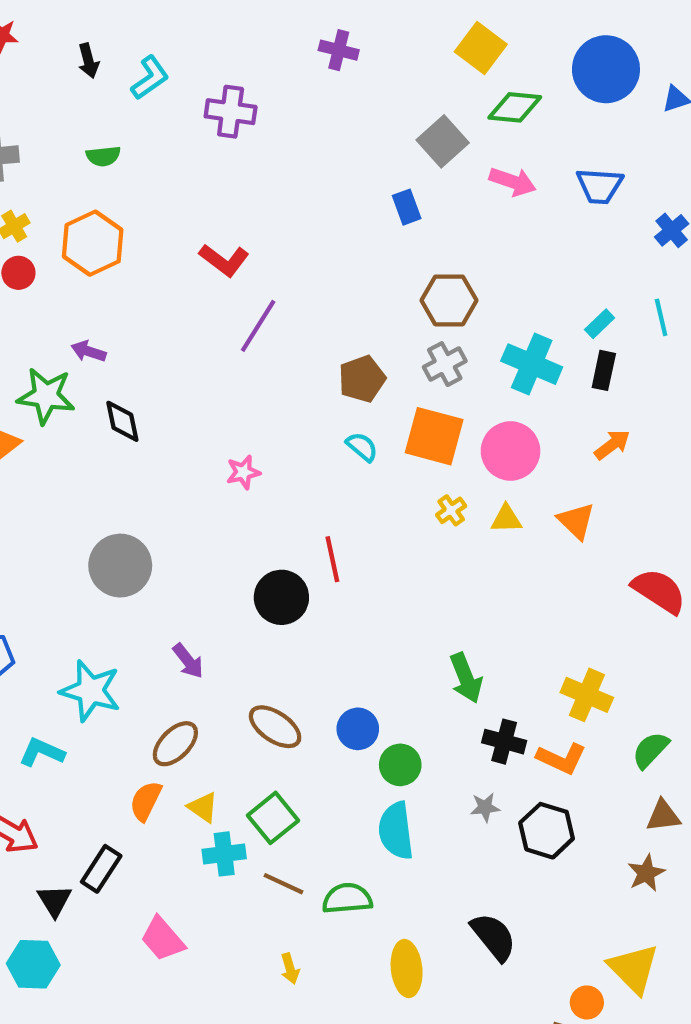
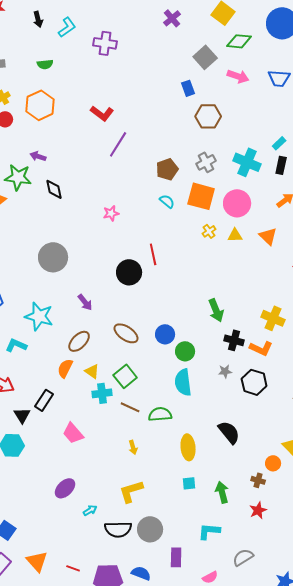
purple cross: (339, 50) -> (172, 18), moved, turned 36
brown hexagon: (449, 300) -> (208, 116), moved

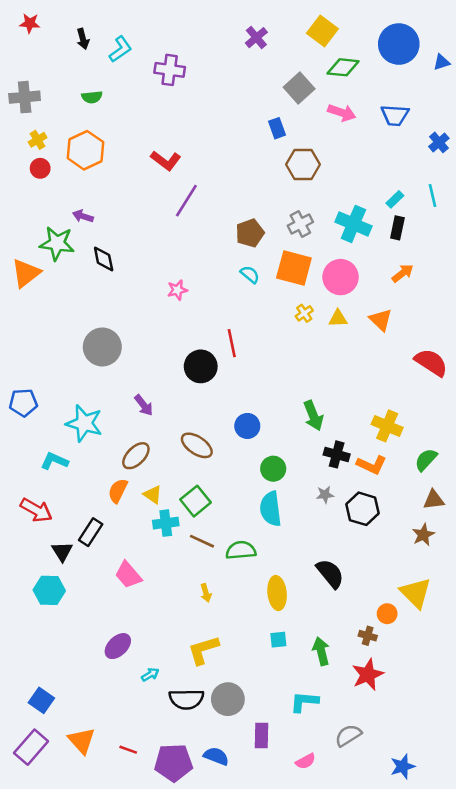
blue circle: (165, 334) -> (247, 426), moved
red star: (258, 510) -> (368, 675), size x1.4

